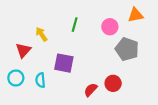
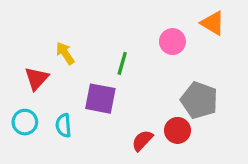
orange triangle: (136, 15) -> (213, 23), turned 42
green line: (75, 25) -> (122, 63), moved
gray pentagon: (127, 49) -> (199, 100), moved

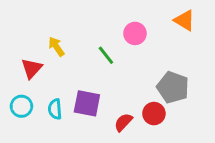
pink circle: (172, 42) -> (135, 33), moved
green line: (122, 63) -> (106, 55), turned -54
purple square: (100, 99) -> (87, 103), moved

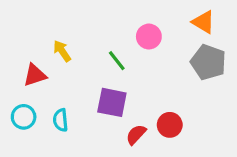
red triangle: (32, 68) -> (35, 75), turned 30
gray pentagon: (173, 87) -> (208, 62), moved
purple square: (87, 103) -> (112, 102), moved

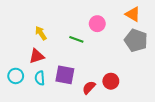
green line: (117, 61) -> (76, 39), turned -32
red triangle: (35, 75) -> (37, 56), moved
purple square: (112, 102) -> (65, 75), moved

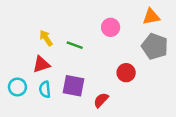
orange triangle: (133, 14) -> (151, 17), turned -42
green line: (76, 39) -> (75, 45), moved
red circle: (111, 81) -> (126, 73), moved

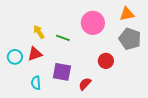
pink circle: (111, 27) -> (93, 23), size x1.5
cyan circle: (17, 87) -> (15, 57), moved
cyan semicircle: (45, 89) -> (36, 83), moved

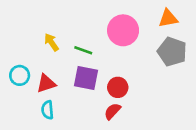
red triangle: (35, 54) -> (46, 83), moved
red circle: (106, 61) -> (118, 87), moved
purple square: (62, 72) -> (86, 78), moved

